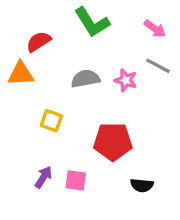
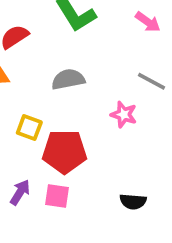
gray line: (158, 66) -> (151, 81), moved
pink star: (126, 80) -> (124, 115), moved
red pentagon: (113, 142) -> (64, 152), moved

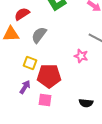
gray semicircle: (68, 79) -> (39, 35), moved, turned -42
purple arrow: (20, 192) -> (25, 87), moved

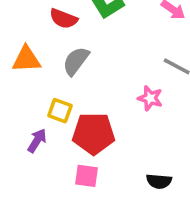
red semicircle: (22, 14) -> (64, 19), moved, turned -126
purple arrow: (25, 87) -> (37, 141), moved

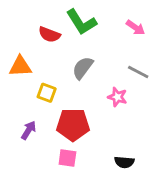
gray semicircle: (76, 61) -> (83, 68), moved
yellow square: (60, 111) -> (47, 93), moved

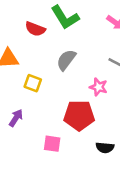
red pentagon: (73, 125) -> (79, 115), moved

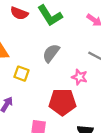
red semicircle: (35, 29) -> (19, 13), moved

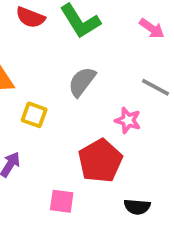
red pentagon: (62, 102) -> (100, 161), turned -30

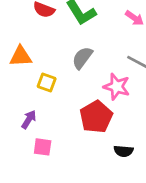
pink star: (128, 120) -> (117, 87), size x1.4
pink square: (62, 201) -> (43, 147), moved

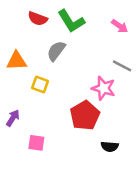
gray semicircle: (82, 58) -> (56, 51), moved
purple arrow: (29, 120) -> (13, 118), moved

